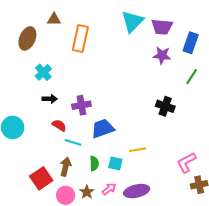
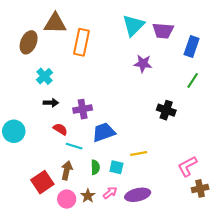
brown triangle: (54, 19) -> (55, 23), size x1.6
purple star: (162, 55) -> (143, 64), moved

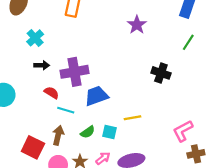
purple star: (143, 64) -> (137, 25), turned 30
purple cross: (83, 109) -> (74, 72), size x1.4
green semicircle: (95, 167) -> (88, 132), turned 56
red square: (42, 182) -> (33, 147), turned -30

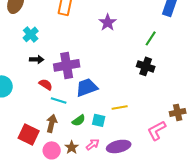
purple star: (137, 25) -> (108, 22), moved
green line: (188, 42) -> (151, 38), moved
pink L-shape: (183, 131) -> (157, 130), moved
brown cross: (196, 154) -> (178, 112), moved

